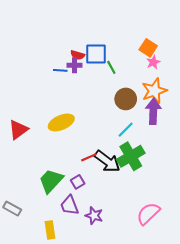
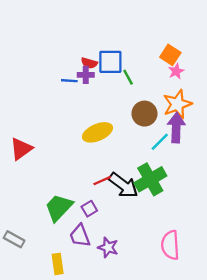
yellow ellipse: (61, 123) -> (97, 132), moved
cyan line: (126, 130) -> (160, 142), moved
pink semicircle: (148, 214) -> (170, 245), turned -50

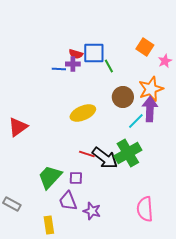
pink star: (176, 71) -> (165, 61), moved
red line: (102, 181) -> (87, 154), turned 42
purple square: (89, 209) -> (76, 178), turned 32

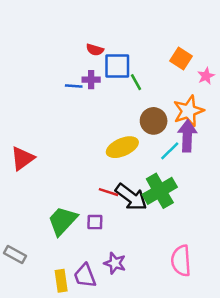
red semicircle: (76, 54) -> (95, 50), moved
yellow ellipse: (83, 113) -> (122, 147), moved
purple trapezoid: (68, 201) -> (85, 276), moved

